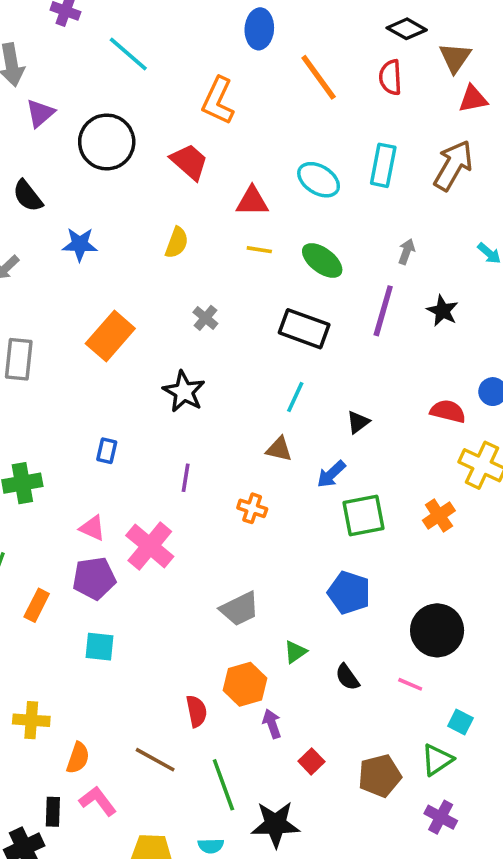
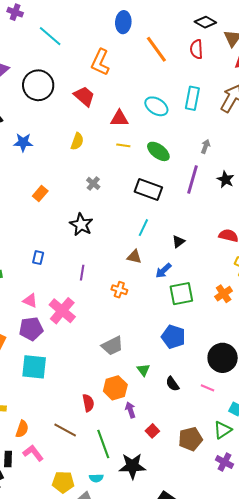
orange rectangle: (110, 336) -> (40, 193), size x0.6
cyan square: (100, 647) -> (34, 367), size x1.5
green triangle: (295, 652) -> (143, 370), turned -32

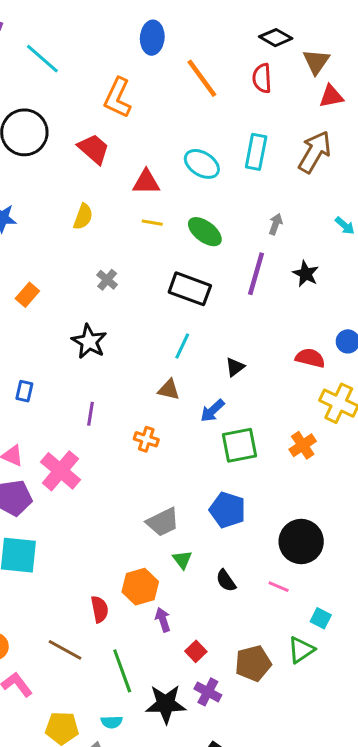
gray trapezoid: (112, 346) -> (163, 522), moved
purple cross: (225, 462) -> (208, 692), moved

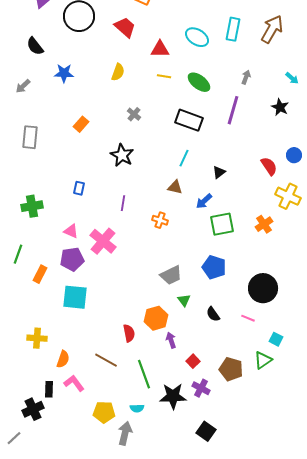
black star: (306, 274) -> (280, 107), moved
red semicircle: (310, 358) -> (269, 166), turned 42
brown pentagon: (253, 663) -> (231, 369), turned 30

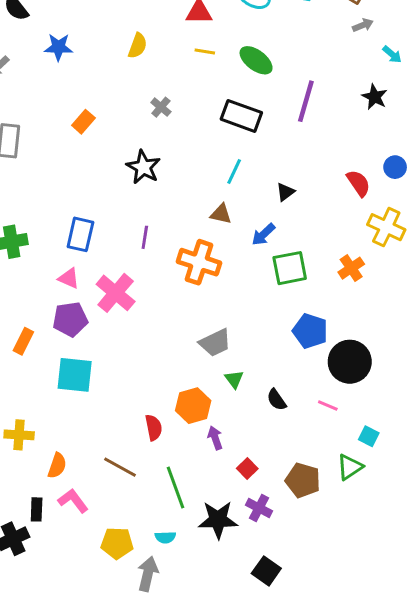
gray arrow: (246, 77) -> (363, 25), moved, turned 48
blue rectangle: (79, 188) -> (80, 234), moved, size x1.6
orange cross: (160, 220) -> (199, 262), size x1.8
blue pentagon: (214, 267) -> (310, 331), moved

